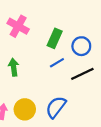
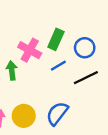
pink cross: (18, 26) -> (30, 50), moved

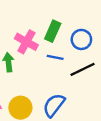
blue line: (58, 66) -> (55, 57), turned 42

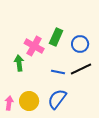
blue line: (55, 57) -> (58, 72), moved

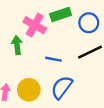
green rectangle: (56, 37) -> (61, 15), turned 48
blue line: (58, 72) -> (53, 59), moved

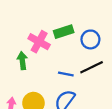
blue line: (53, 59) -> (66, 74), moved

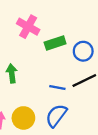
pink cross: (39, 42) -> (28, 27), moved

